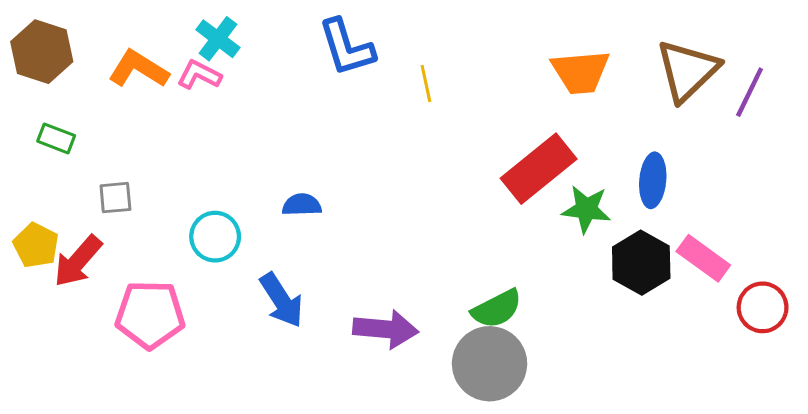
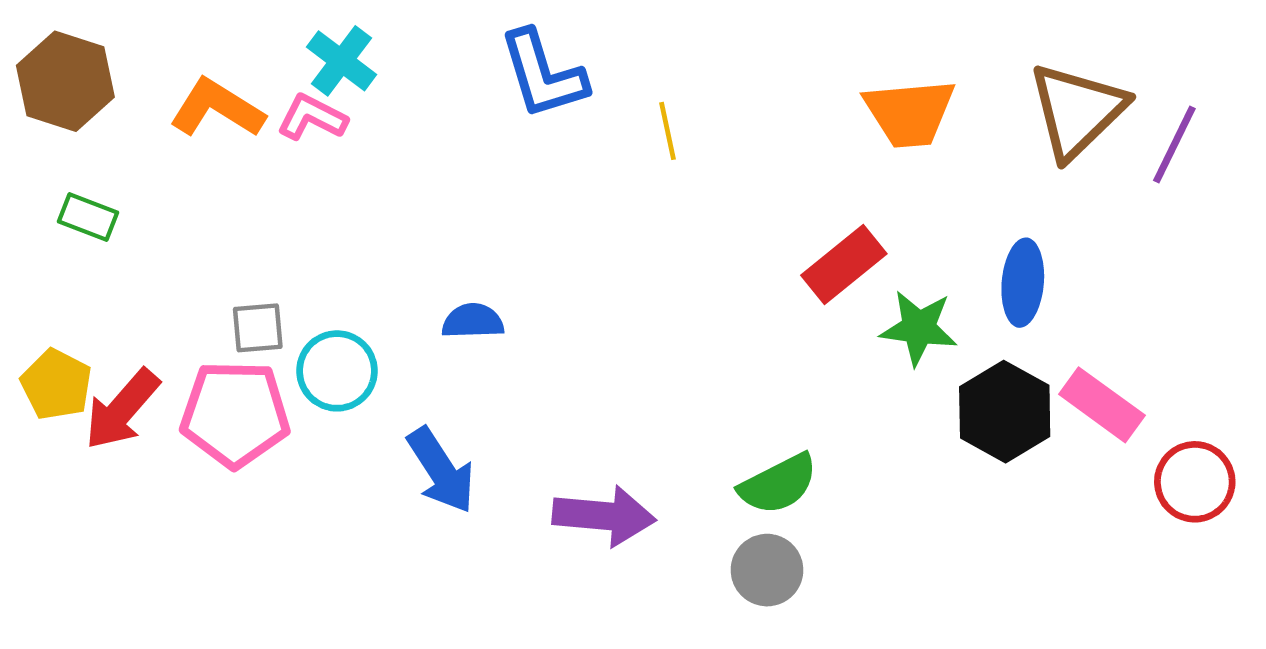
red rectangle: (539, 169) -> (844, 265), size x0.7
gray square: (115, 198) -> (258, 328), moved
pink pentagon: (150, 315) -> (235, 414), moved
gray circle: (490, 364) -> (767, 570), size x0.6

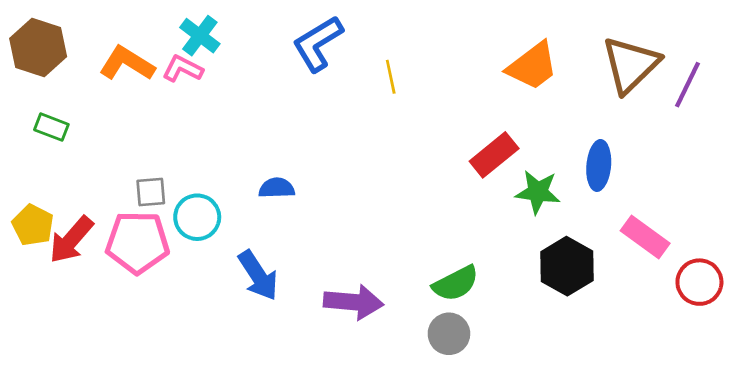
blue L-shape: (543, 74) -> (318, 44), turned 76
orange trapezoid: (910, 113) -> (532, 66), turned -32
black hexagon: (1005, 412) -> (567, 266), moved

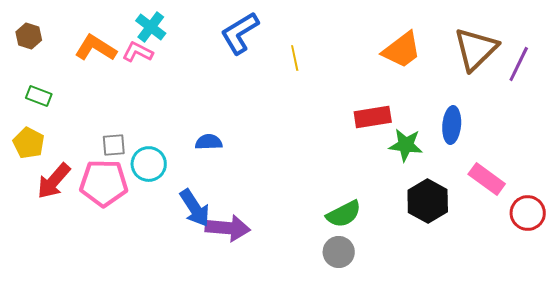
brown hexagon: (38, 48) -> (29, 36), size x0.6
red rectangle: (494, 155) -> (373, 117), turned 30
yellow pentagon: (33, 225) -> (29, 143), moved
purple arrow: (354, 302) -> (228, 228), moved

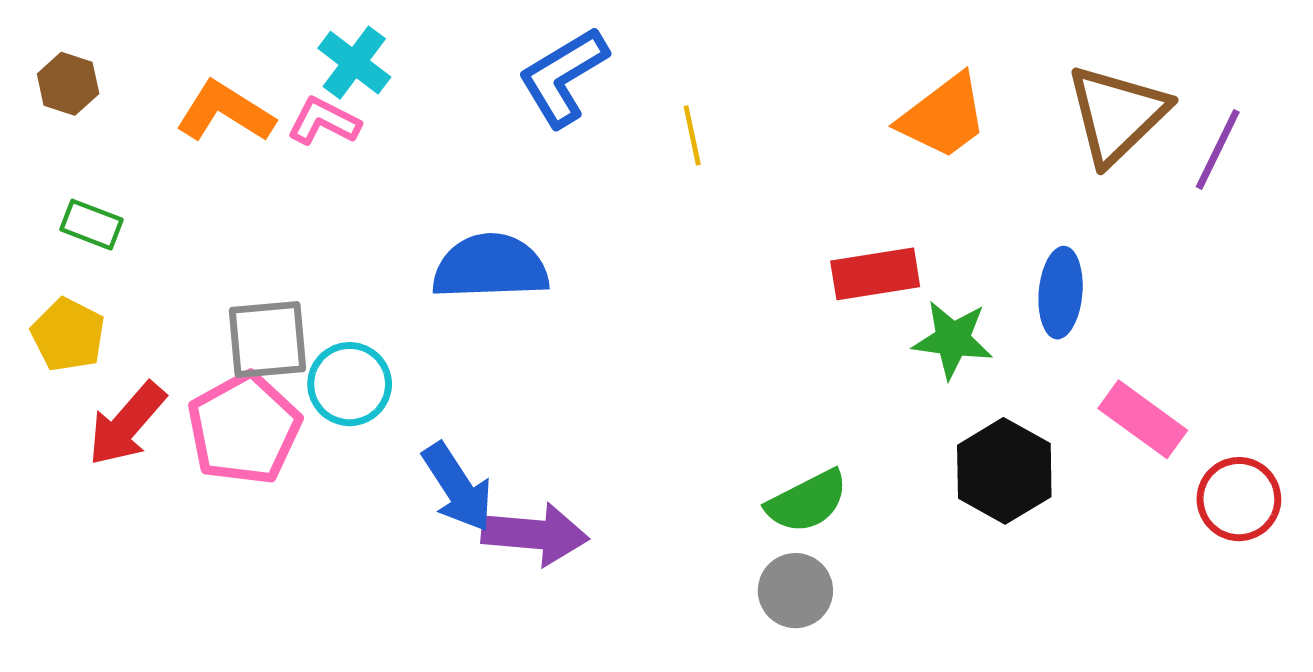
blue semicircle: (209, 142) -> (490, 267), moved, size x1.8
gray square: (114, 145) -> (267, 340), size x1.5
pink pentagon: (104, 183) -> (244, 429), turned -30

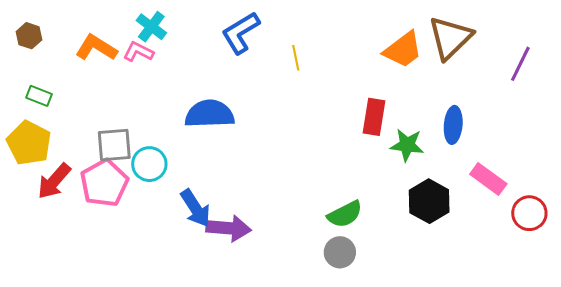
brown triangle: (1117, 114) -> (450, 38), moved
red rectangle: (875, 274) -> (374, 117), turned -72
yellow pentagon: (68, 335) -> (29, 143), size x1.4

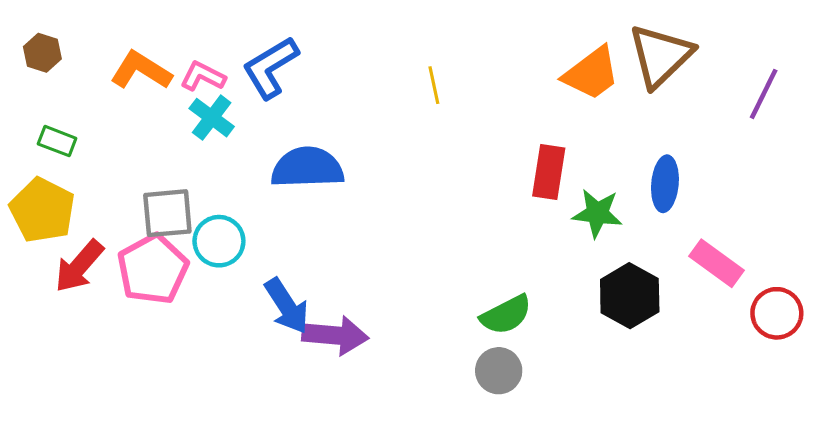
cyan cross: (151, 27) -> (212, 118), moved
blue L-shape: (241, 33) -> (271, 67), moved

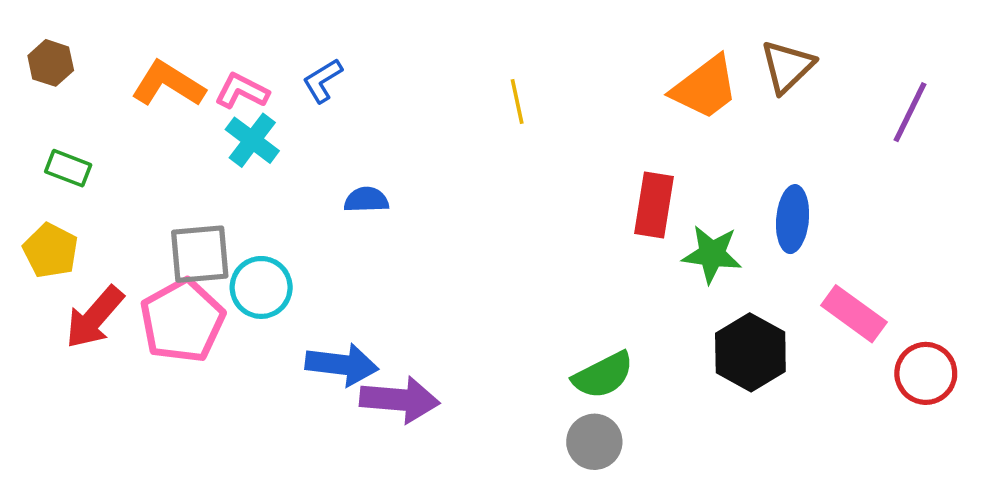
brown triangle: (661, 56) -> (787, 66), size x0.7
blue L-shape: (271, 67) -> (323, 81), size x0.6
blue semicircle: (307, 168) -> (366, 200), size x0.5
yellow pentagon: (42, 210) -> (51, 251), size x0.7
blue arrow: (287, 306) -> (342, 365), turned -50

